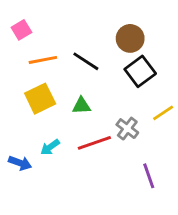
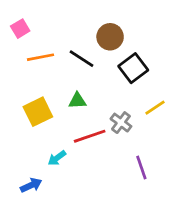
brown circle: (130, 38) -> (110, 37), moved
yellow square: (40, 99) -> (38, 112), moved
cyan arrow: (50, 147) -> (57, 158), moved
blue arrow: (20, 163) -> (31, 185), moved, turned -45

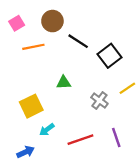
brown circle: (110, 37) -> (52, 21), moved
black line: (81, 59) -> (78, 41), moved
yellow square: (38, 112) -> (31, 106), moved
red line: (90, 136) -> (80, 140), moved

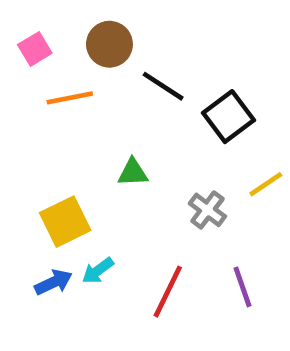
red line: (80, 140) -> (168, 292), turned -45
blue arrow: (26, 152) -> (53, 282), moved

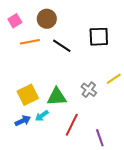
black line: (163, 86) -> (62, 46), moved
black square: (228, 117) -> (99, 37), moved, turned 35
green triangle: (133, 173) -> (57, 97), moved, size x1.5
purple line: (242, 287) -> (100, 138), moved

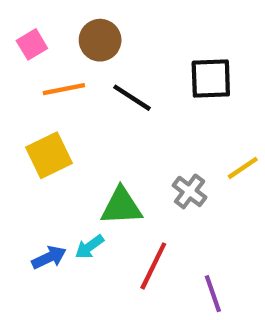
yellow square: (28, 95) -> (49, 155), moved

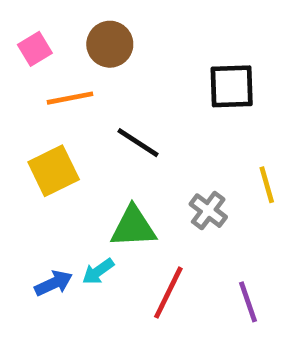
black line: (132, 98) -> (138, 143), moved
yellow line: (243, 168) -> (267, 185), turned -72
purple line: (213, 294) -> (248, 302), moved

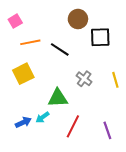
brown circle: (110, 44) -> (78, 19), moved
black line: (138, 143) -> (60, 49), moved
gray cross: (208, 211) -> (84, 79), moved

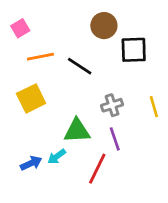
gray cross: (84, 79) -> (112, 105), turned 35
purple line: (107, 130) -> (115, 139), moved

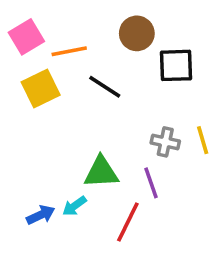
pink square: (20, 28) -> (26, 37), size x1.4
orange line: (40, 57) -> (69, 51), moved
yellow square: (31, 98) -> (41, 89), moved
gray cross: (112, 105) -> (165, 142), moved, turned 30

